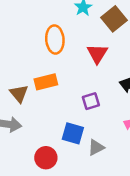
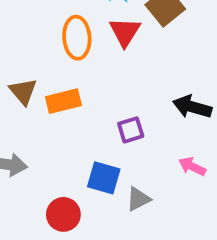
red triangle: (97, 54) -> (125, 32), moved
brown triangle: (19, 93) -> (23, 91), moved

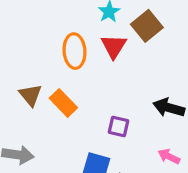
orange rectangle: (63, 101) -> (63, 103), turned 60
purple square: (131, 130) -> (119, 127), turned 30

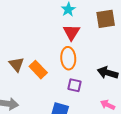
brown square: (147, 26) -> (106, 19), moved, turned 30
orange ellipse: (74, 51) -> (68, 58), moved

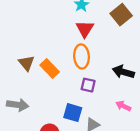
brown square: (106, 19) -> (121, 15), turned -30

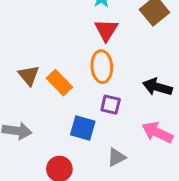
pink arrow: (123, 106) -> (157, 132), size x1.5
blue square: (73, 113) -> (83, 128), moved

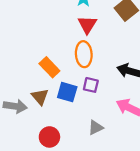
brown triangle: (29, 75) -> (40, 97), moved
blue square: (83, 128) -> (67, 92), moved

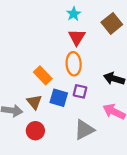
gray triangle: (96, 128) -> (84, 130), size x1.5
red circle: (49, 137) -> (35, 131), moved

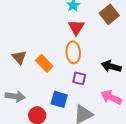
blue square: (59, 98) -> (59, 99), moved
brown triangle: (34, 102) -> (19, 57), moved

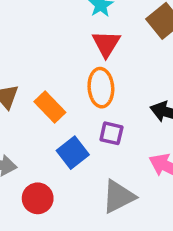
blue square: (59, 99) -> (73, 153), moved, turned 36

